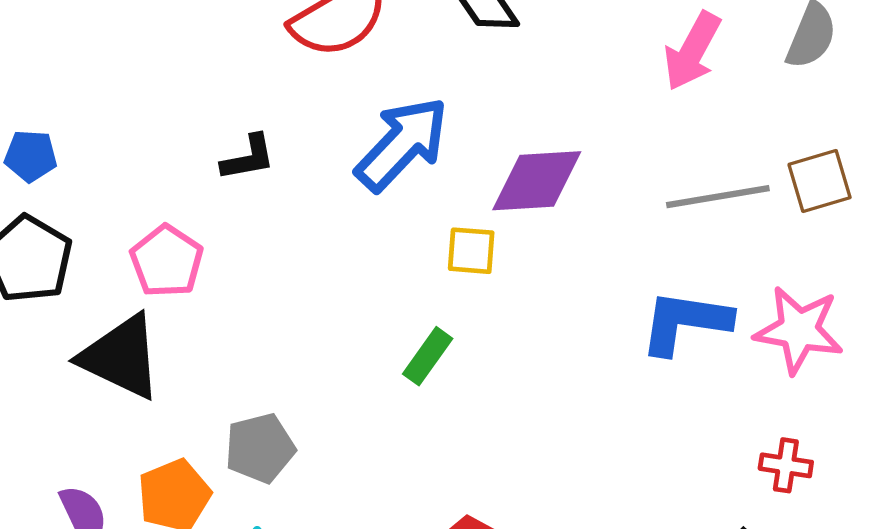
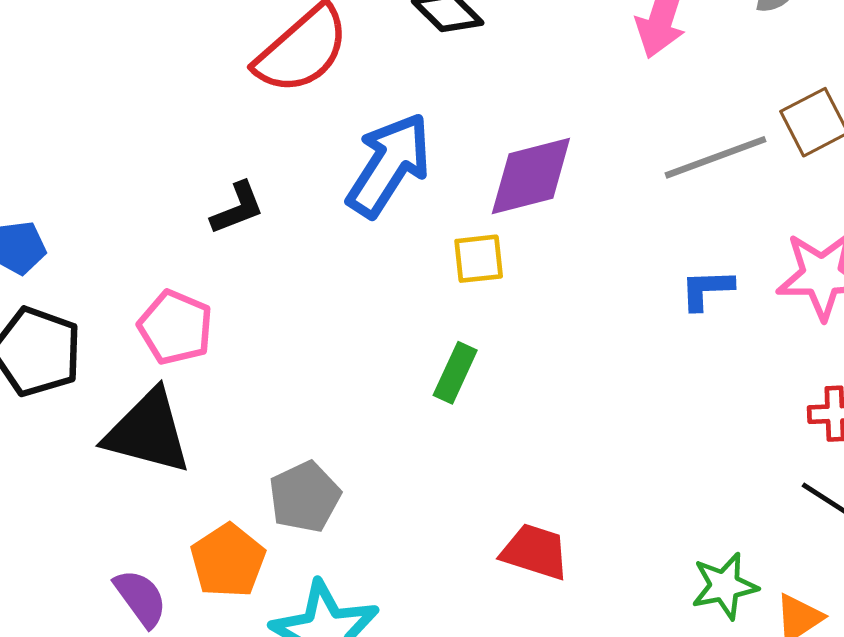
blue L-shape: (685, 322) -> (707, 289), size x0.6

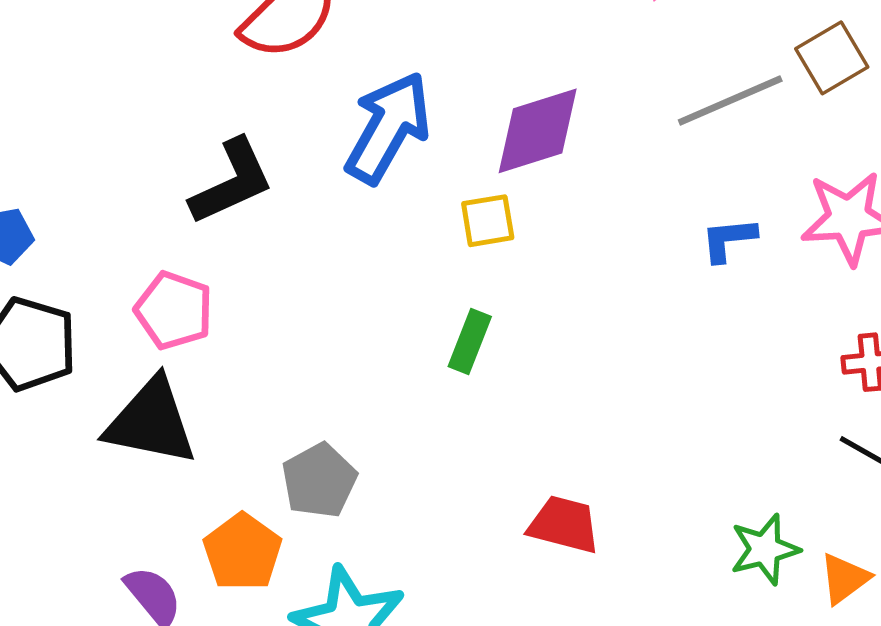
black L-shape: (237, 208) -> (232, 182), size x1.5

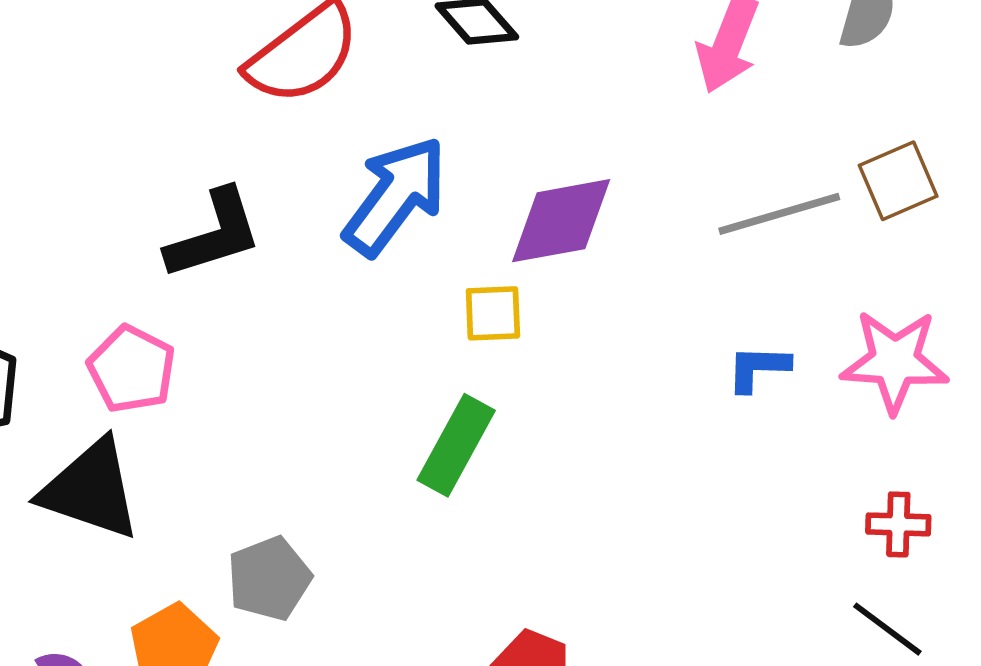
green rectangle: (470, 342) -> (456, 445), size x1.4

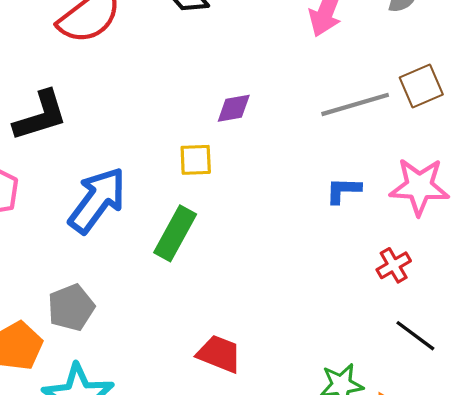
blue arrow: (395, 196) -> (97, 200), moved
purple diamond: (561, 221) -> (234, 108), size x0.6
red cross: (898, 524) -> (394, 265), moved, turned -32

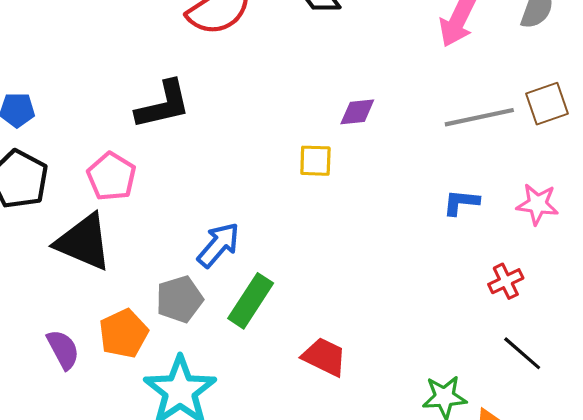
pink star: (419, 186) -> (537, 204), size x0.7
blue arrow: (97, 200) -> (218, 245), moved, size x0.7
green rectangle: (175, 233) -> (251, 301), moved

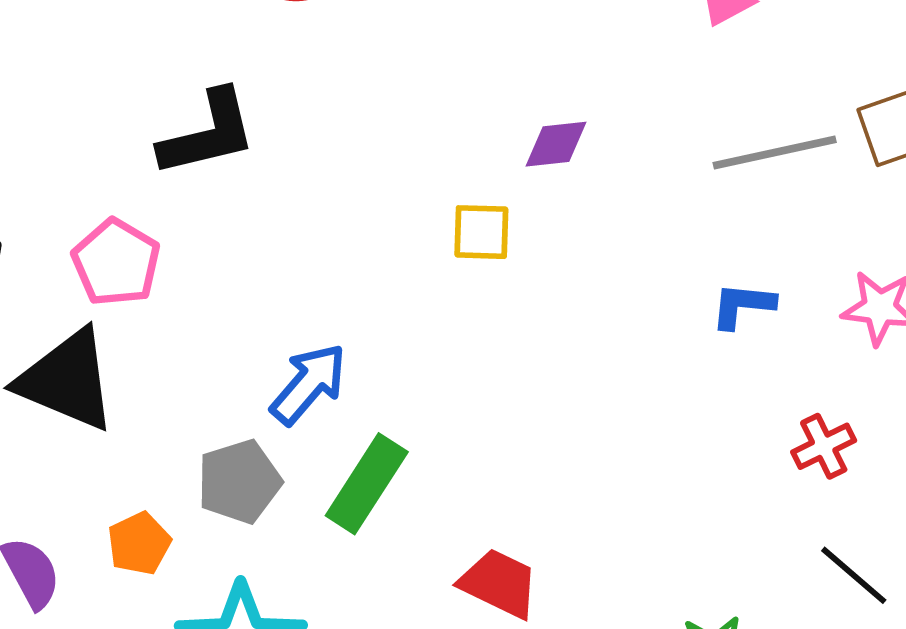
orange pentagon: (123, 333) -> (139, 543), size x0.7

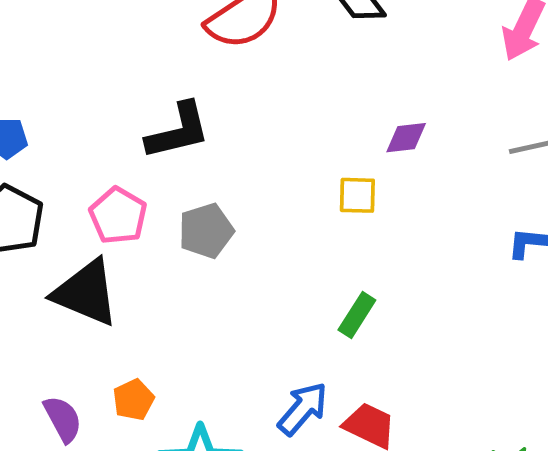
blue arrow: (309, 384) -> (303, 409), moved
gray pentagon: (239, 482) -> (206, 231), moved
green rectangle: (367, 484) -> (357, 315), moved, size x0.7

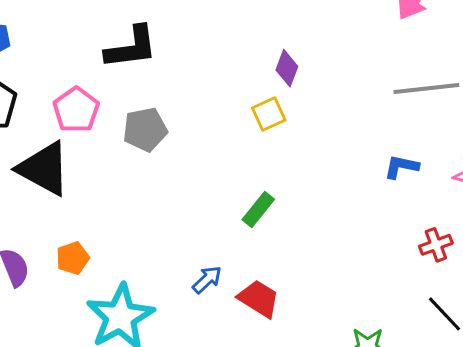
purple diamond: (406, 138) -> (287, 68), moved, turned -69
yellow square: (357, 195) -> (269, 114), turned -32
blue arrow: (303, 409) -> (207, 280), size x0.7

